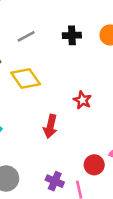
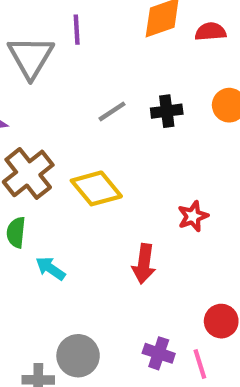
gray line: (26, 36) -> (112, 111), moved
red star: (82, 100) -> (193, 216), turned 30

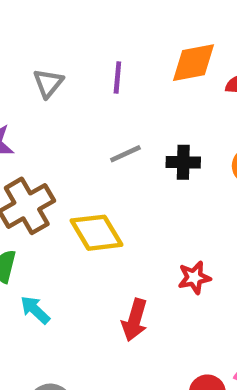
purple line: (77, 30) -> (117, 78), moved
gray triangle: (31, 57) -> (48, 83), size x0.6

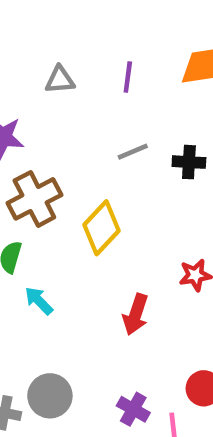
gray triangle: (48, 83) -> (60, 80), turned 44
yellow diamond: (96, 233) -> (102, 228), turned 72

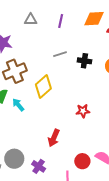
cyan arrow: (39, 301) -> (18, 105), moved
red arrow: (136, 314) -> (54, 138), moved
purple cross: (133, 409) -> (39, 166), moved

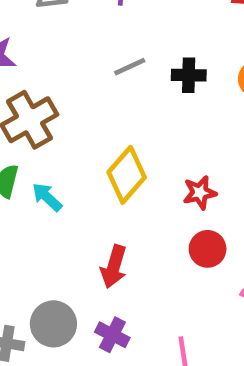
yellow diamond: (43, 86) -> (127, 175), moved
red arrow: (54, 138) -> (114, 267), moved
red circle: (82, 161) -> (208, 249), moved

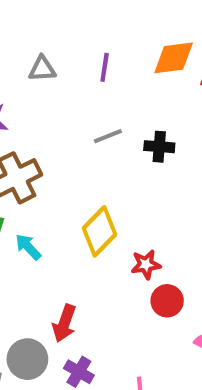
red star: (200, 193) -> (146, 265), moved
red arrow: (114, 267) -> (64, 323), moved

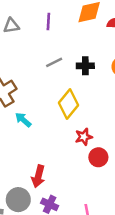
yellow diamond: (99, 231) -> (68, 104), moved
cyan arrow: (28, 247) -> (23, 120), moved

